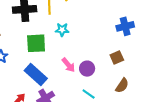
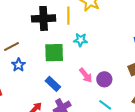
blue rectangle: (36, 75) -> (53, 84), size x0.7

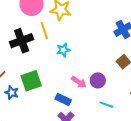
green square: (54, 53) -> (31, 81), moved
blue rectangle: (53, 84) -> (63, 99), moved

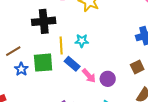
yellow line: (44, 30) -> (61, 45), moved
blue rectangle: (63, 99) -> (72, 64), moved

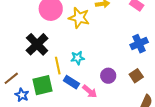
black cross: (44, 21) -> (37, 44), turned -30
purple circle: (108, 79) -> (108, 76), moved

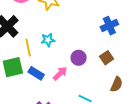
blue rectangle: (71, 82) -> (36, 73), moved
pink arrow: (90, 91) -> (60, 73), turned -84

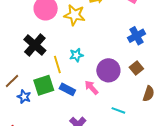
purple circle: (79, 58) -> (108, 70), size x1.5
pink arrow: (60, 73) -> (91, 88), turned -84

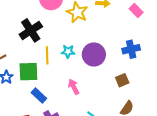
purple circle: (108, 70) -> (94, 55), moved
blue rectangle: (67, 89) -> (39, 95), moved

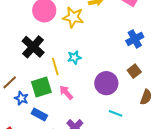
purple circle: (94, 55) -> (106, 83), moved
pink arrow: (74, 87) -> (66, 93), moved
blue rectangle: (39, 95) -> (39, 114), moved

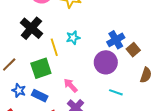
blue cross: (135, 39) -> (116, 40), moved
pink arrow: (66, 93) -> (71, 85), moved
blue star: (21, 98) -> (19, 90), moved

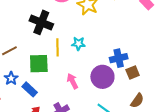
black cross: (31, 28) -> (41, 22), turned -35
pink arrow: (71, 85) -> (72, 81), moved

